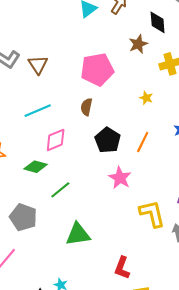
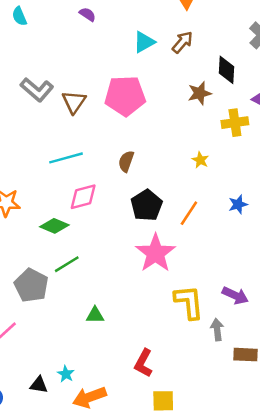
pink pentagon: (97, 70) -> (125, 96), moved
pink star: (120, 178) -> (155, 253), size x1.4
green line: (60, 190) -> (67, 264), moved
green triangle: (78, 234) -> (95, 315), size x0.6

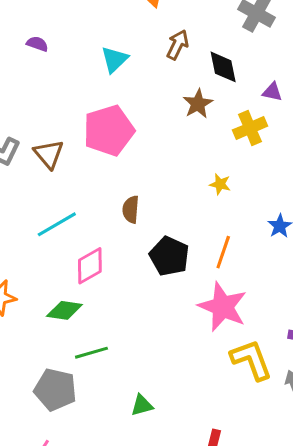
brown arrow: (182, 42) -> (178, 45), moved
pink star: (155, 253) -> (223, 307), moved
green line: (67, 264) -> (91, 353), turned 30

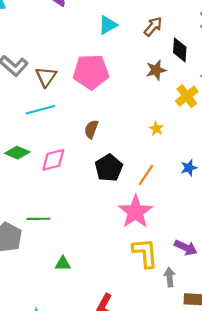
yellow cross: (250, 128) -> (187, 96), turned -30
cyan line: (57, 224) -> (40, 110), moved
green diamond: (64, 310) -> (17, 153), moved

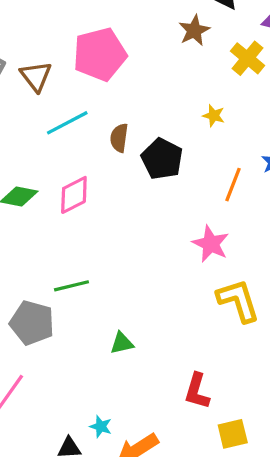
cyan line: (40, 110) -> (67, 123), moved
black pentagon: (109, 168) -> (162, 159), moved
orange line: (146, 175) -> (233, 185), moved
pink star: (135, 212) -> (211, 244), size x0.7

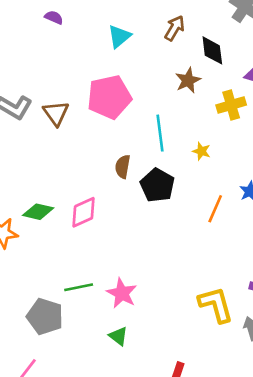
yellow cross: (247, 58) -> (231, 105), turned 32
cyan line: (67, 123) -> (160, 133), moved, turned -72
pink star: (211, 244) -> (122, 293), moved
green triangle: (122, 343) -> (118, 336), turned 48

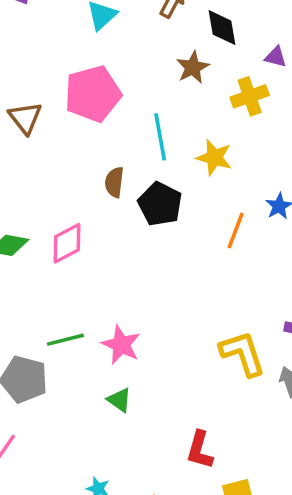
yellow star: (201, 151) -> (214, 158), size x1.5

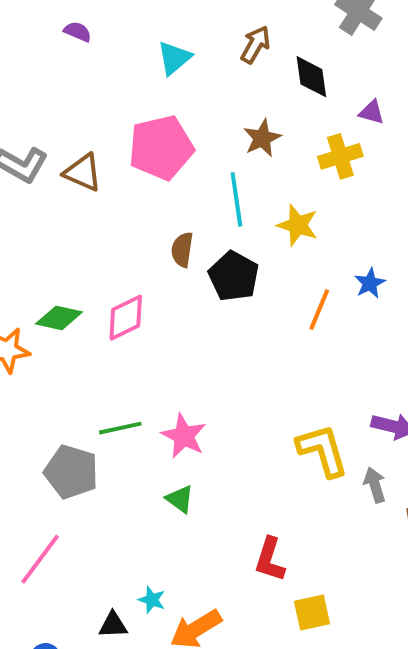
brown star: (193, 67) -> (262, 138), moved
brown triangle: (25, 118) -> (83, 172), turned -30

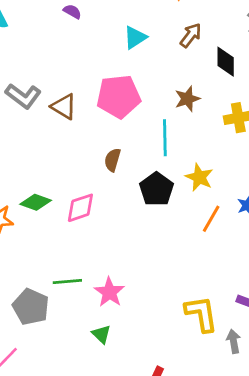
yellow star: (298, 225) -> (199, 177), moved
brown semicircle: (182, 250) -> (112, 160), moved

